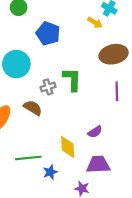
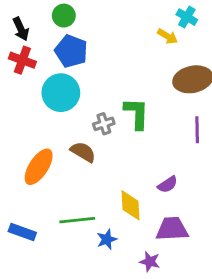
blue pentagon: (48, 33) -> (71, 51), moved

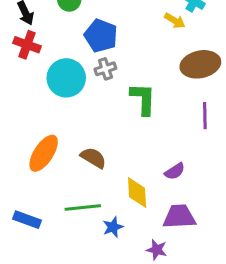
blue pentagon: (71, 51) -> (101, 36), moved
gray cross: (104, 124) -> (105, 69), moved
brown semicircle: (83, 152) -> (93, 158), moved

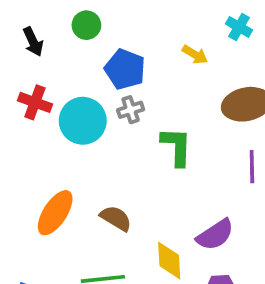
yellow arrow: (175, 21) -> (195, 55), moved
red cross: (27, 45) -> (35, 102), moved
purple semicircle: (175, 171) -> (215, 235), size x1.5

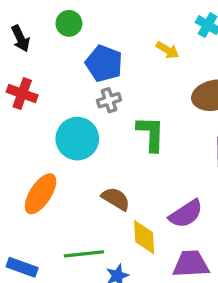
cyan circle: (83, 121) -> (77, 139), moved
brown semicircle: (116, 218) -> (116, 199), moved

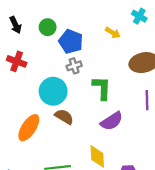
green circle: (69, 23) -> (48, 27), moved
brown semicircle: (116, 199) -> (64, 117), moved
purple semicircle: (186, 214) -> (112, 121), moved

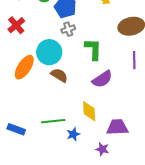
red cross: (17, 61) -> (16, 25), turned 30
orange ellipse: (29, 128) -> (24, 67), moved

